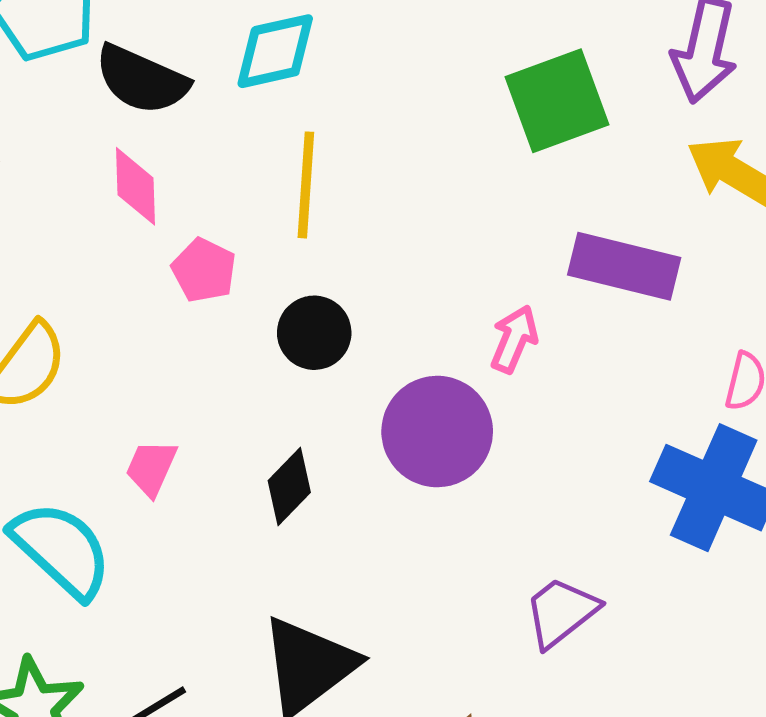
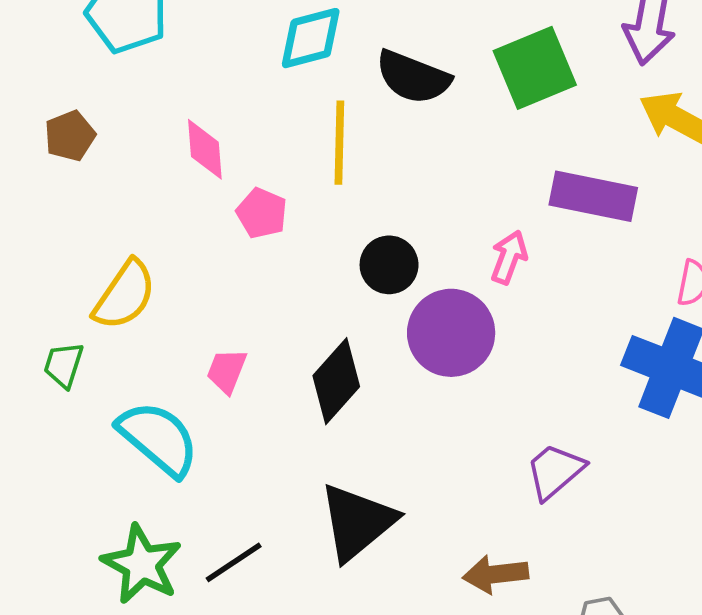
black semicircle: (142, 80) -> (413, 77), moved
black circle: (314, 333) -> (389, 265), moved
black diamond: (289, 486) -> (336, 381), size x1.4

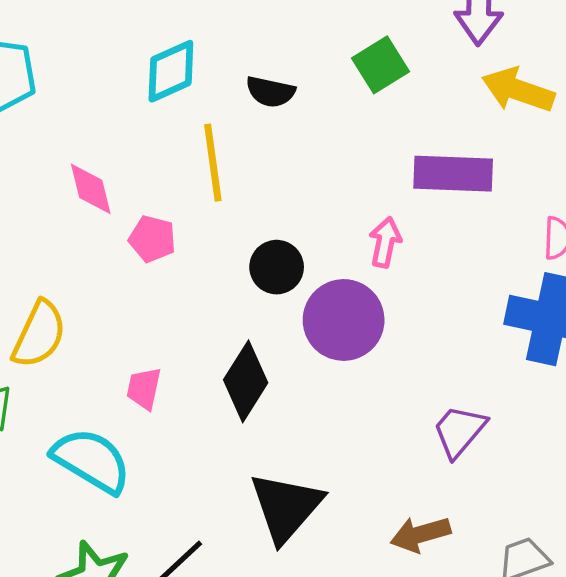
green square: (535, 68) -> (380, 65), size x0.7
black semicircle: (413, 77) -> (270, 92), size x0.7

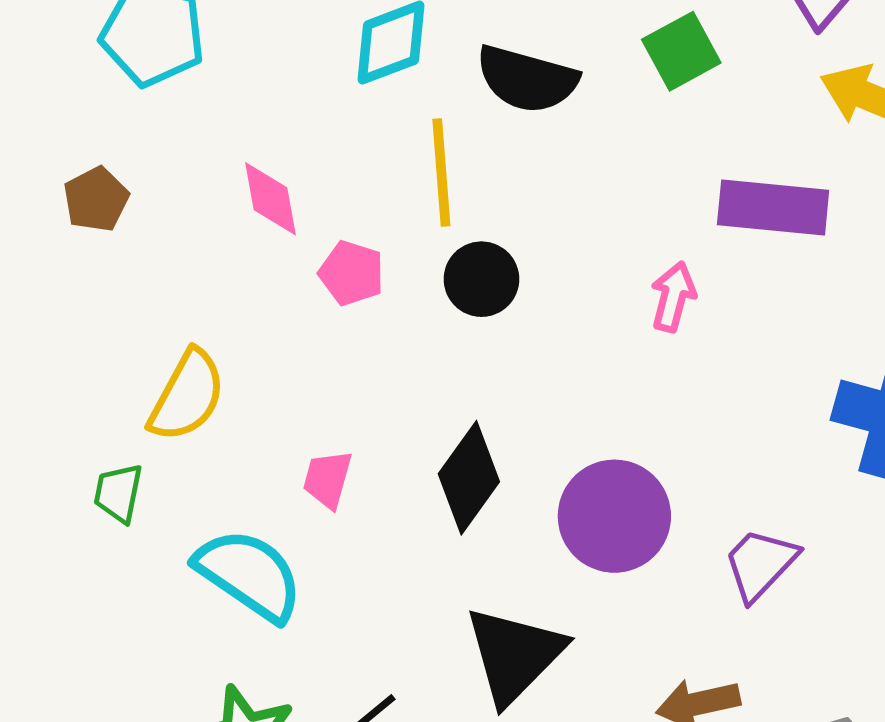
black semicircle: (270, 92) -> (527, 79), size x1.5
black circle: (277, 267) -> (481, 279), moved
purple circle: (344, 320) -> (614, 516), moved

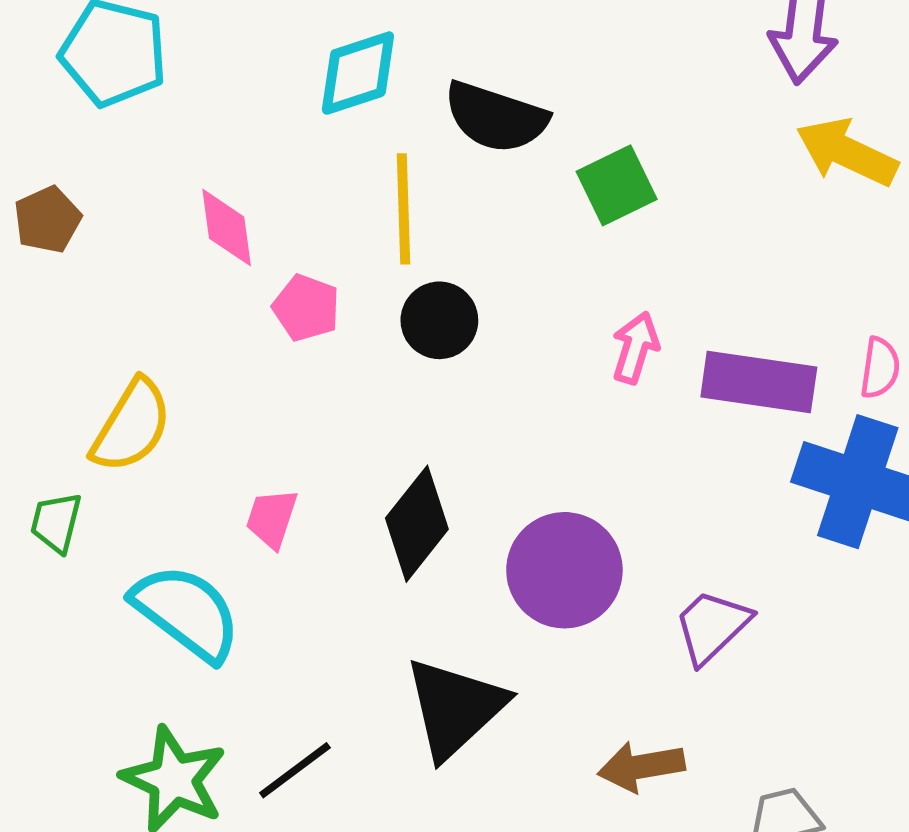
green square: (681, 51) -> (617, 185), moved
purple rectangle: (773, 207) -> (759, 382), moved

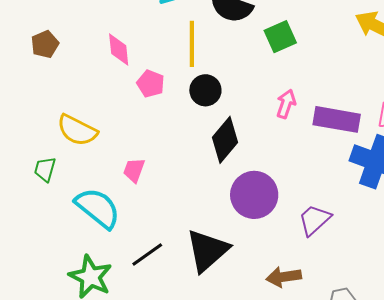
yellow semicircle: (131, 426) -> (77, 130), turned 84
black diamond: (417, 524) -> (225, 140), moved
black line: (295, 770) -> (147, 255), moved

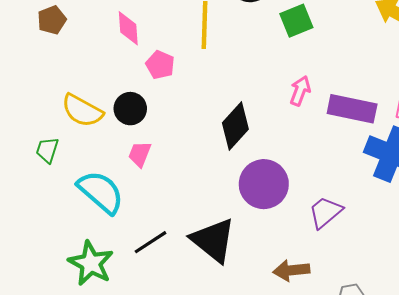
black circle: (205, 90) -> (130, 109), moved
black triangle: (207, 250) -> (213, 240), turned -42

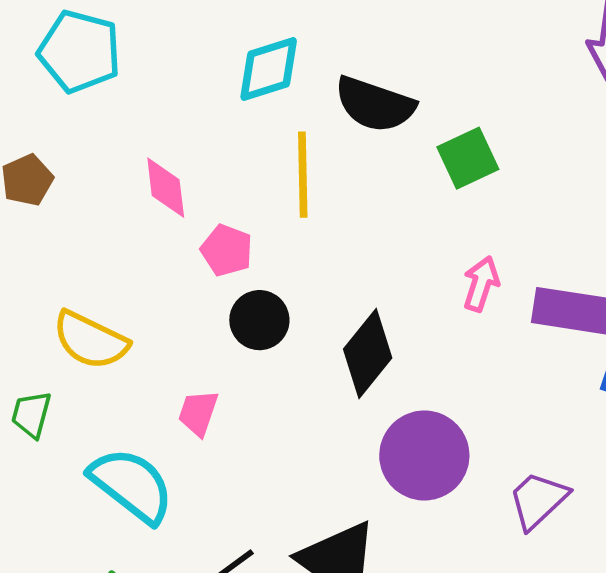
black circle: (130, 109) -> (259, 320), moved

